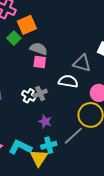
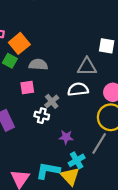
pink square: (40, 62) -> (27, 87), moved
gray cross: (40, 93) -> (52, 101), moved

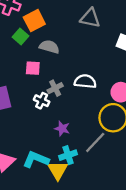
gray triangle: (87, 67) -> (90, 18), moved

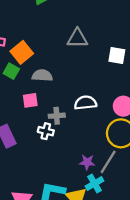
gray cross: (55, 88) -> (57, 116), turned 35
purple star: (62, 129) -> (87, 162), moved
cyan cross: (68, 155) -> (94, 183), moved

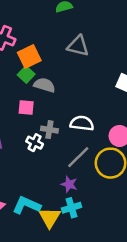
gray triangle: (77, 38) -> (78, 46), moved
green square: (11, 71) -> (26, 75), moved
gray line: (108, 162) -> (78, 157), moved

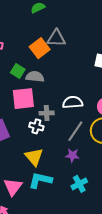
orange square: (29, 57) -> (40, 48), moved
pink square: (26, 108) -> (23, 99), size x1.6
cyan cross: (71, 208) -> (79, 184), moved
yellow triangle: (50, 218) -> (34, 157), moved

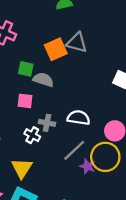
green square: (18, 71) -> (26, 69), turned -32
pink square: (23, 99) -> (25, 101), size x0.6
purple star: (72, 155) -> (87, 166), moved

